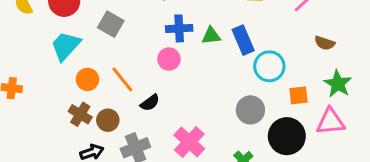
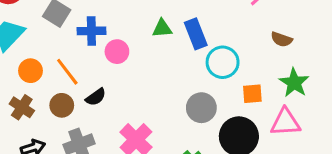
blue cross: (179, 28) -> (91, 31), moved
brown circle: (108, 120) -> (62, 105), moved

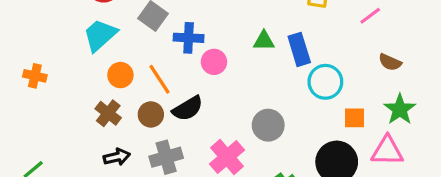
black semicircle: (96, 97) -> (188, 108), size x1.4
gray circle: (201, 108) -> (268, 125), moved

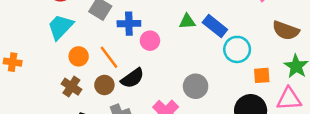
blue rectangle: (299, 49) -> (215, 26), turned -30
brown semicircle: (390, 62) -> (286, 31), size x1.5

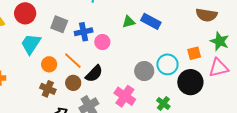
cyan circle: (237, 49) -> (167, 64), moved

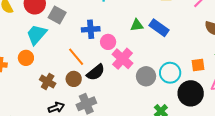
gray square: (59, 24) -> (57, 15), moved
orange circle: (49, 64) -> (26, 58), moved
pink cross: (125, 96) -> (122, 59), moved

